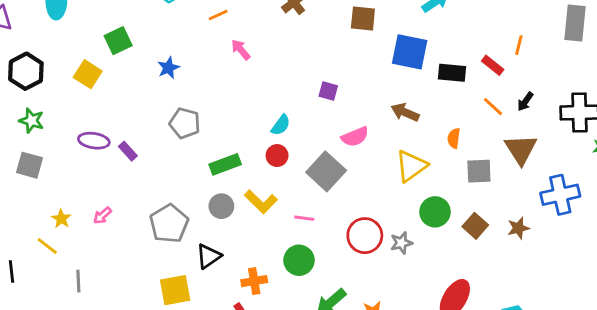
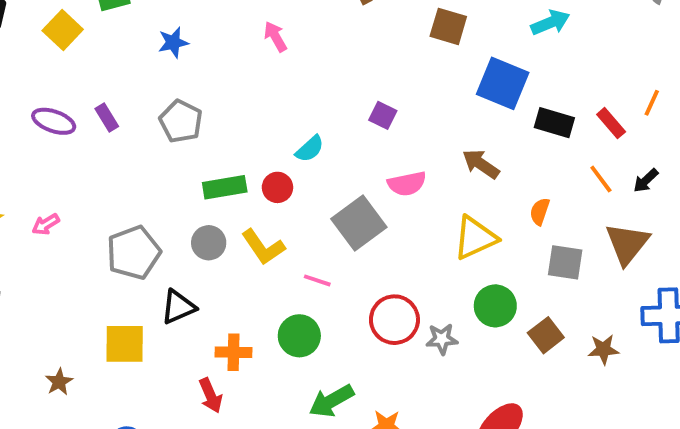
purple rectangle: (128, 151) -> (107, 118), moved
red circle: (277, 156) -> (277, 187), moved

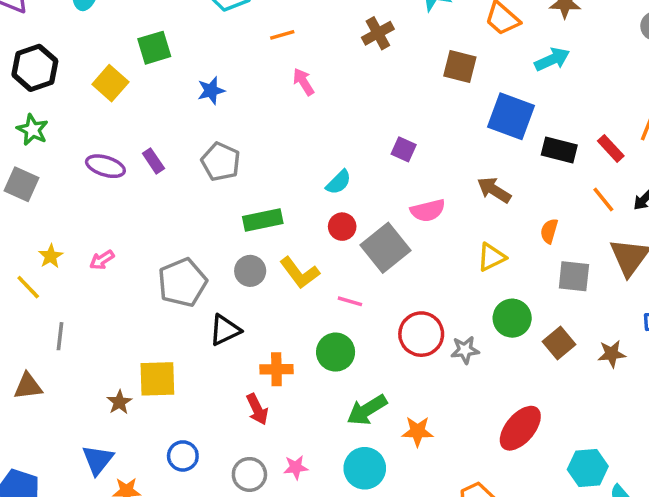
red circle: (277, 187) -> (342, 227), moved
yellow triangle: (475, 238) -> (491, 257), size x0.7
yellow square: (125, 344) -> (157, 379), moved

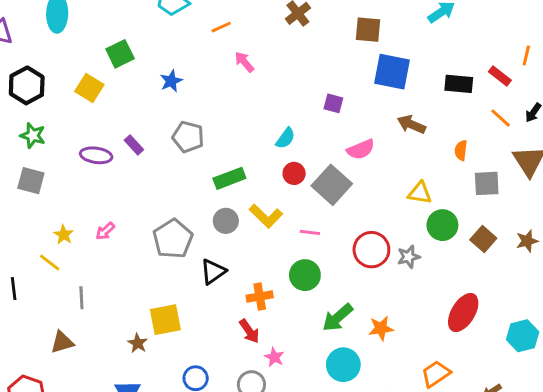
blue square: (511, 116) -> (392, 72), moved
yellow triangle: (491, 257) -> (420, 193), moved, turned 45
pink star: (296, 467) -> (274, 357), moved, turned -30

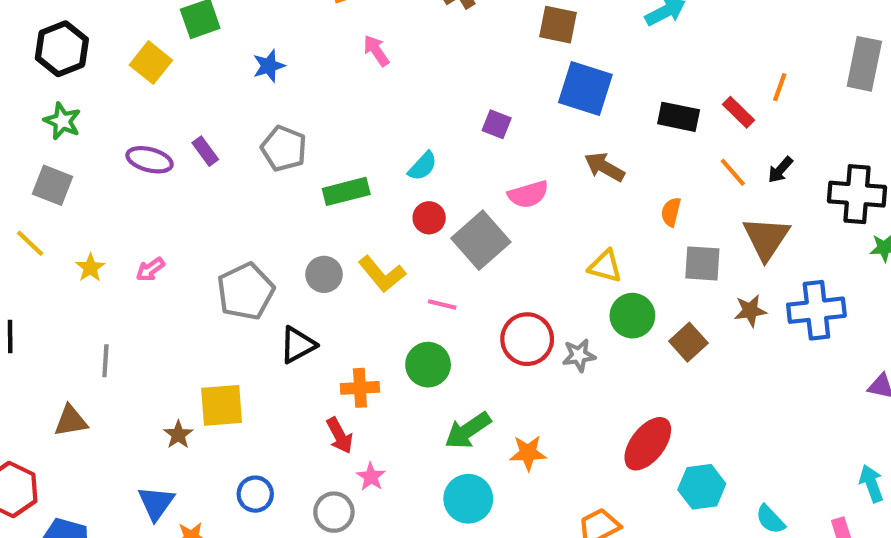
green rectangle: (229, 178) -> (346, 191), moved
brown star: (527, 241) -> (750, 311), moved
yellow line: (50, 262) -> (30, 243), moved
cyan hexagon: (523, 336) -> (702, 487), moved

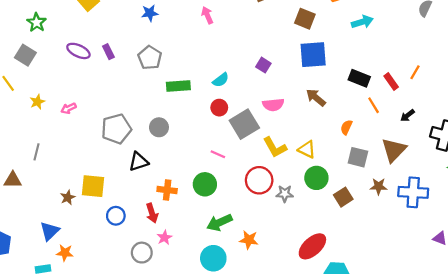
blue square: (585, 88) -> (313, 55), turned -32
orange line: (733, 172) -> (374, 105), moved
yellow L-shape: (382, 274) -> (275, 147), moved
blue circle: (255, 494) -> (116, 216), moved

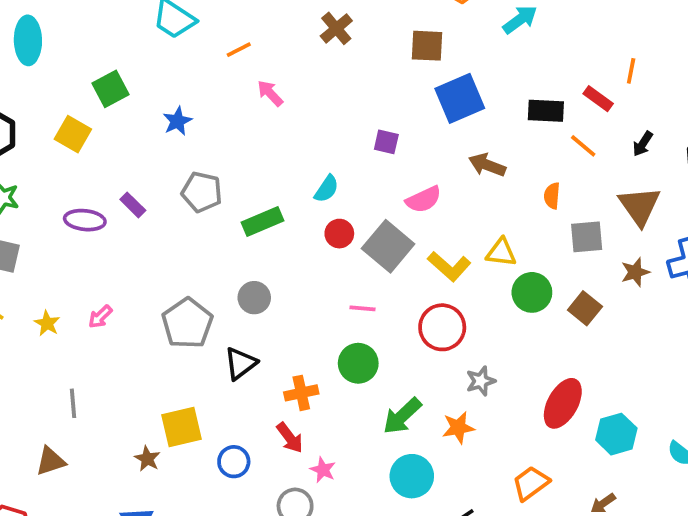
gray star: (285, 194) -> (481, 381), moved

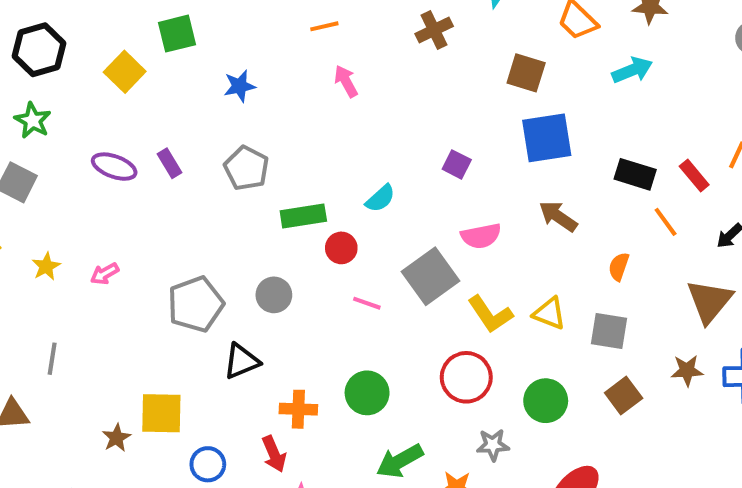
red circle: (339, 234) -> (341, 248), moved
gray square: (587, 237) -> (609, 331), moved
green circle: (532, 292) -> (546, 401), moved
pink line: (362, 308) -> (367, 303), moved

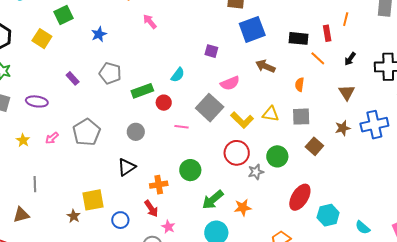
purple ellipse: (114, 167) -> (37, 101), moved
red rectangle: (694, 175) -> (327, 33), turned 42
brown triangle: (709, 301) -> (347, 92), size x0.7
gray pentagon: (196, 304) -> (87, 132), moved
gray star: (493, 445) -> (256, 172), moved

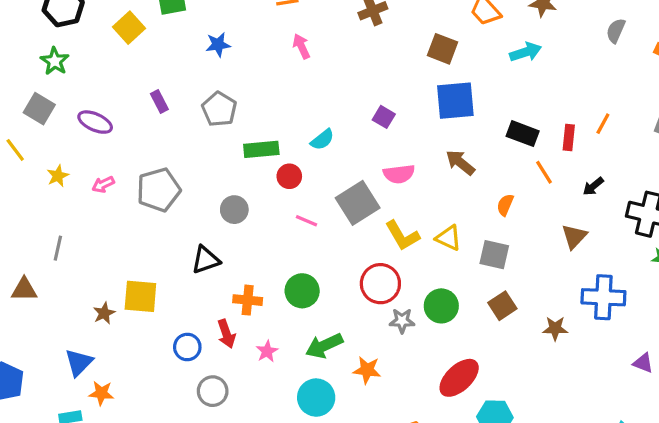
brown star: (343, 128) -> (555, 328), moved
blue circle: (120, 220) -> (187, 347), moved
pink star: (168, 227) -> (267, 351), moved

